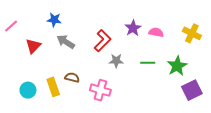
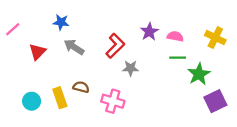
green line: (148, 63) -> (178, 58), moved

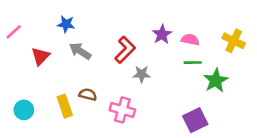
cyan circle: (32, 101) -> (24, 110), moved
purple square: (215, 101) -> (195, 120), moved

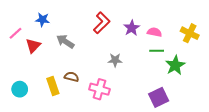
blue star: (66, 24) -> (43, 20), moved
pink line: (14, 32) -> (16, 33), moved
red L-shape: (125, 50) -> (102, 23), moved

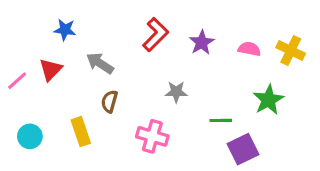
pink semicircle: (154, 32) -> (249, 49), moved
pink line: (16, 33) -> (17, 81), moved
green line: (157, 51) -> (221, 120), moved
brown semicircle: (72, 77) -> (109, 101), moved, turned -88

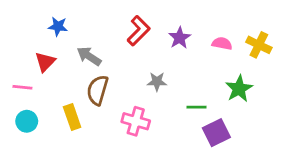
pink line: (17, 81) -> (22, 87), moved, turned 48
brown semicircle: (109, 101) -> (97, 90), size x1.5

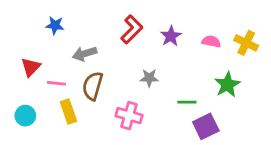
gray arrow: (89, 56) -> (85, 54), turned -50
red triangle: (45, 62) -> (31, 67), moved
pink line: (22, 87) -> (56, 83), moved

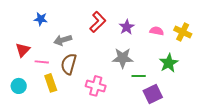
gray star: (149, 78) -> (123, 58), moved, size x1.5

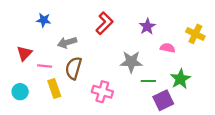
purple star: (127, 27) -> (147, 26), moved
pink semicircle: (157, 31) -> (168, 48), moved
green star: (169, 63) -> (180, 79), moved

